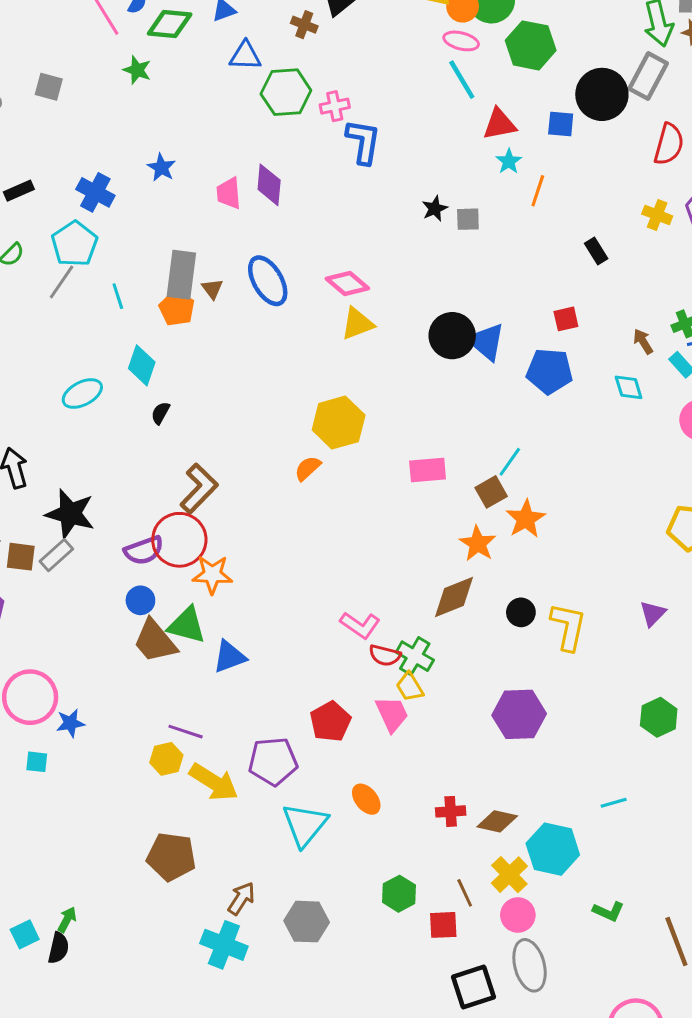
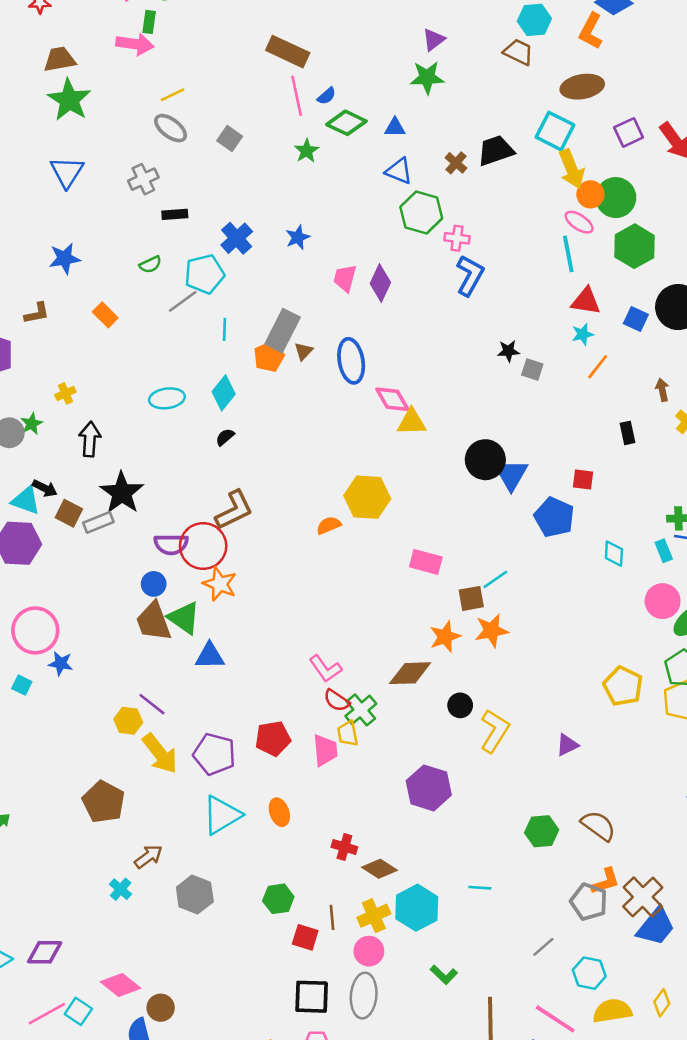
pink diamond: (347, 283) -> (392, 399), moved
brown arrow: (643, 342) -> (662, 390), moved
cyan cross: (224, 945) -> (121, 889), size x0.6

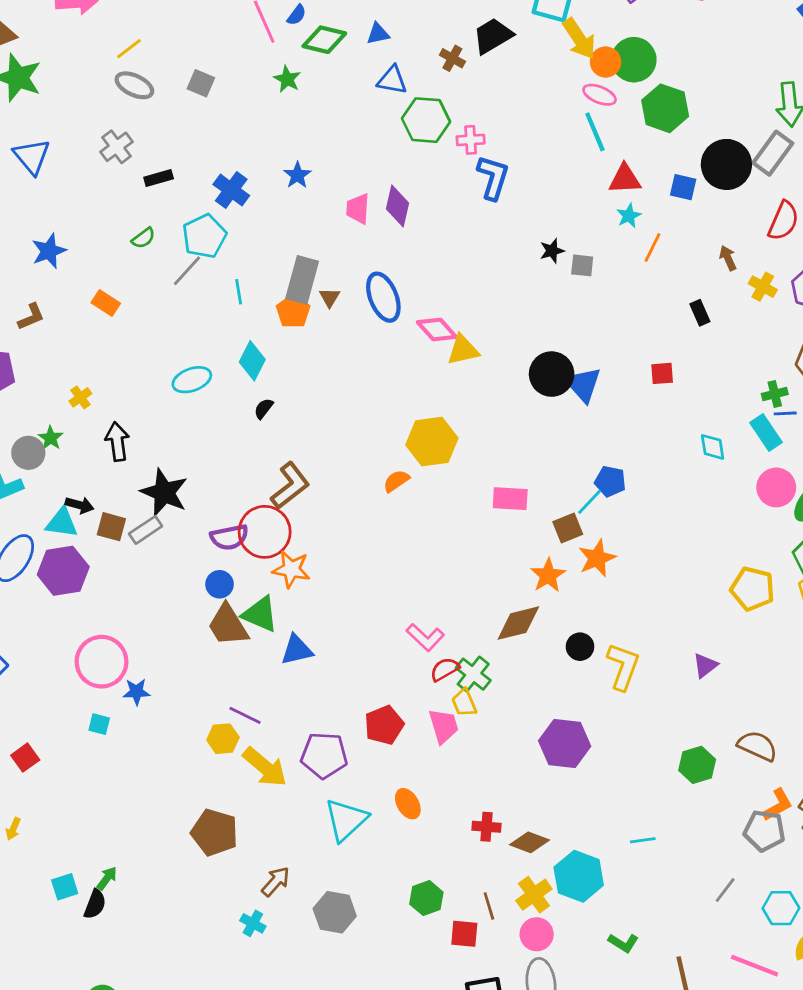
blue pentagon: (554, 517) -> (610, 481), moved, size x0.7
cyan rectangle: (664, 551) -> (766, 432), size x1.4
red semicircle: (337, 700) -> (445, 669), turned 128

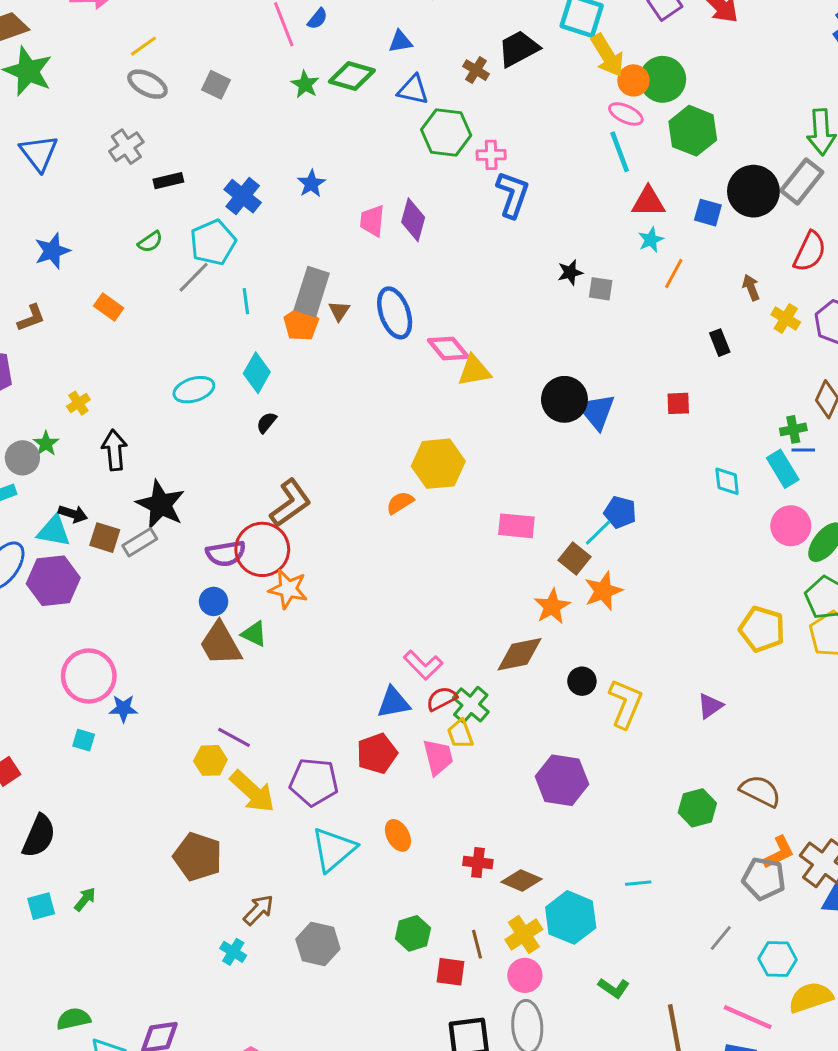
green diamond: (324, 40) -> (352, 76), moved
brown square: (568, 528) -> (574, 559), turned -32
green triangle: (260, 614) -> (254, 634), size x0.7
blue triangle: (297, 650) -> (393, 703), moved
black semicircle: (95, 904) -> (39, 836), moved, size x1.4

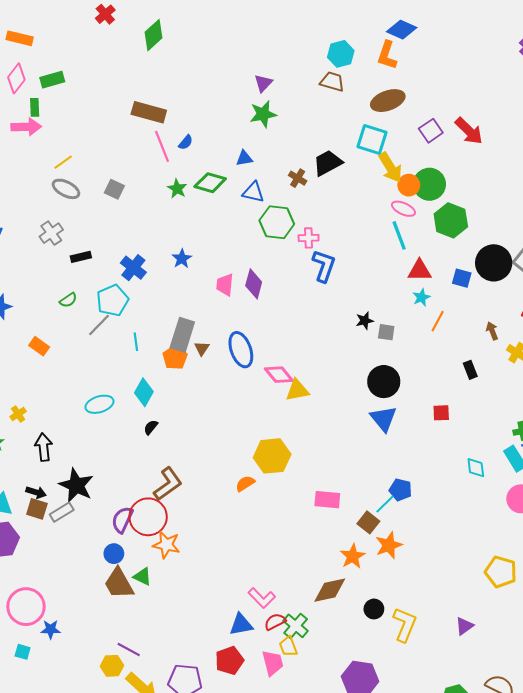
black circle: (564, 399) -> (384, 382), moved
black arrow: (73, 514) -> (36, 492), moved
purple semicircle: (226, 553) -> (122, 520), turned 124

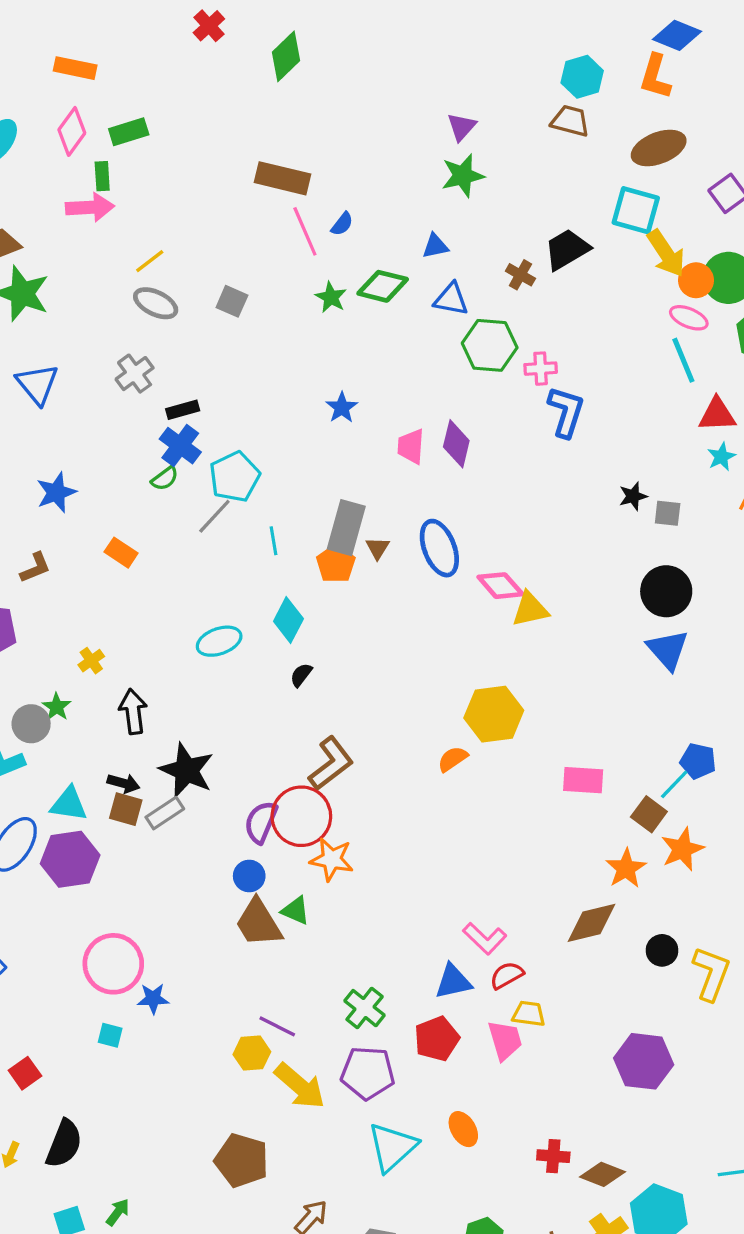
blue cross: (133, 268) -> (180, 446), moved
green cross: (296, 626) -> (365, 1008), moved
yellow trapezoid: (288, 646) -> (529, 1014), turned 120

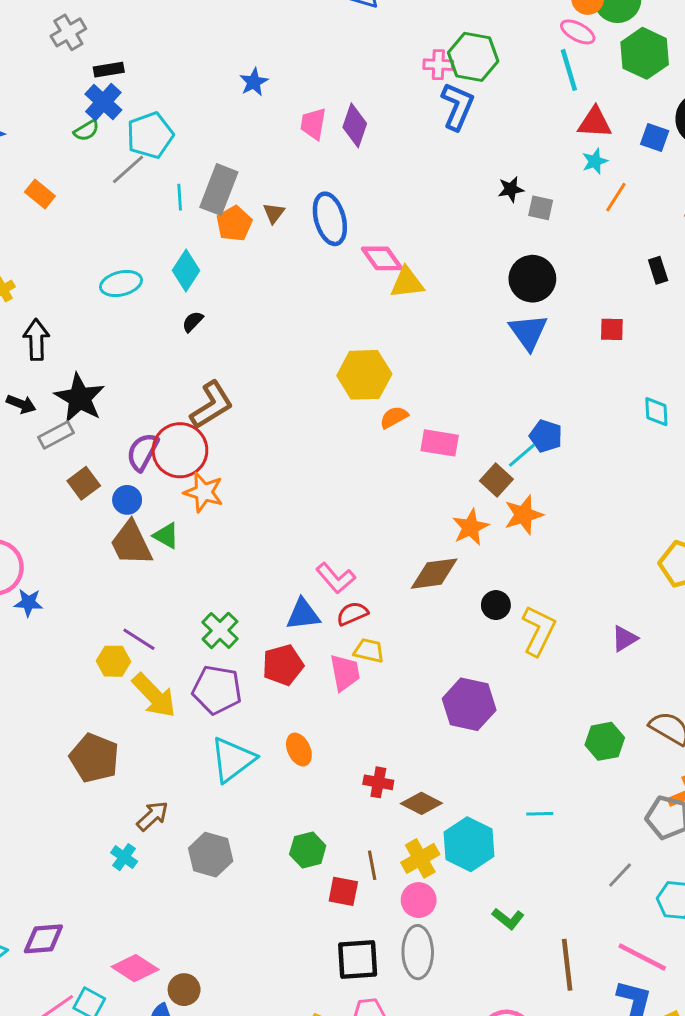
green hexagon: (490, 345) -> (473, 57), moved
gray rectangle: (346, 528) -> (219, 190), moved
orange semicircle: (453, 759) -> (394, 417), moved
brown square: (126, 809) -> (84, 483), moved, turned 32

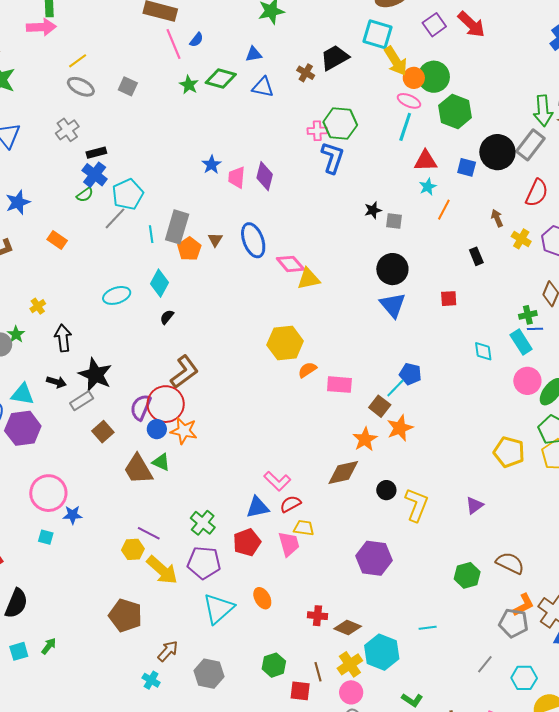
cyan line: (569, 70) -> (405, 127), turned 40
blue star: (254, 82) -> (212, 165), moved
blue circle: (127, 500) -> (157, 429), moved

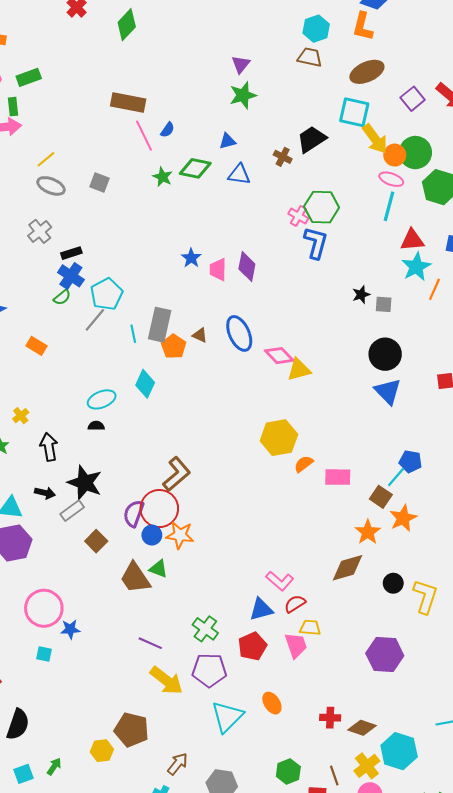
pink cross: (317, 131) -> (298, 216), turned 36
cyan star: (428, 187) -> (416, 267), size x1.6
brown triangle: (215, 240) -> (200, 335), turned -35
black semicircle: (167, 317) -> (96, 426), moved, turned 56
yellow hexagon: (133, 549) -> (102, 751), moved

